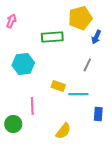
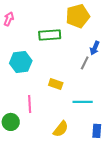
blue arrow: (96, 37) -> (95, 48), moved
cyan line: (78, 94) -> (83, 102), moved
blue rectangle: (98, 114) -> (97, 131), moved

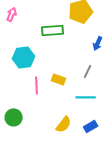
gray line: (85, 63) -> (88, 71), moved
pink line: (30, 104) -> (37, 85), moved
blue rectangle: (97, 131) -> (91, 126), moved, turned 56

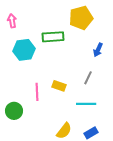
pink arrow: (12, 14) -> (12, 21), turned -32
cyan hexagon: (24, 57) -> (24, 50), moved
green circle: (14, 117) -> (14, 111), moved

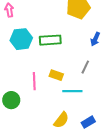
green rectangle: (53, 37) -> (50, 40), moved
cyan line: (86, 104) -> (72, 91), moved

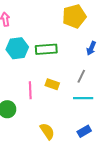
cyan line: (72, 91) -> (83, 98), moved
yellow semicircle: (61, 120) -> (47, 131), moved, turned -72

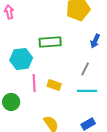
cyan hexagon: (17, 48) -> (21, 59), moved
yellow rectangle: (52, 84) -> (54, 85), moved

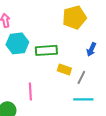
cyan hexagon: (21, 59) -> (17, 43), moved
yellow rectangle: (54, 85) -> (64, 69), moved

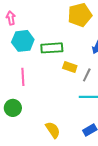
pink line: (30, 91) -> (23, 77), moved

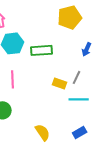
yellow rectangle: (70, 67) -> (60, 83), moved

